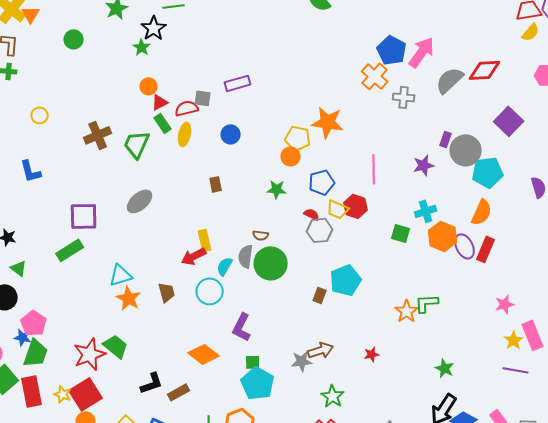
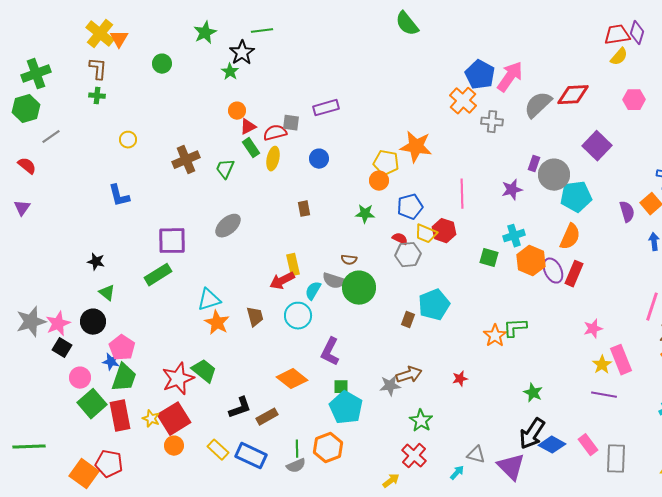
green trapezoid: (137, 144) -> (225, 169), size x0.7
gray semicircle: (246, 256) -> (334, 281), turned -80

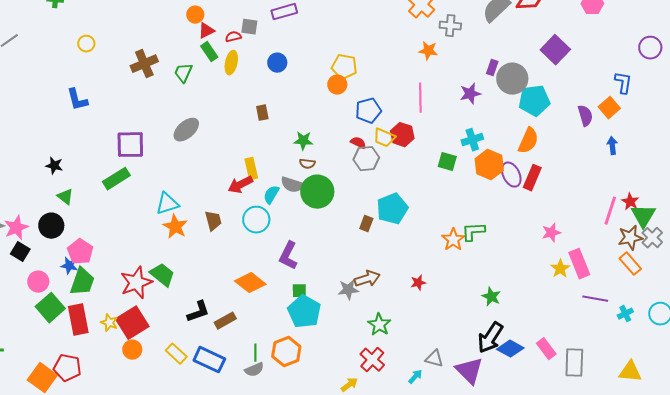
red semicircle: (275, 133) -> (233, 37), size x0.7
orange star: (416, 147) -> (428, 51), moved, size x0.6
green star: (365, 214) -> (303, 141), moved
purple line: (604, 395) -> (595, 299), moved

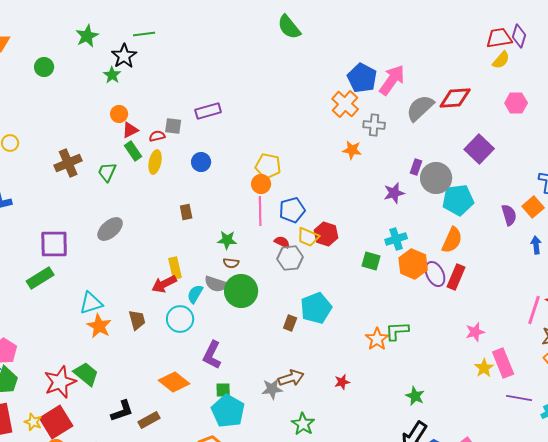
pink line: (420, 98) -> (260, 211), moved

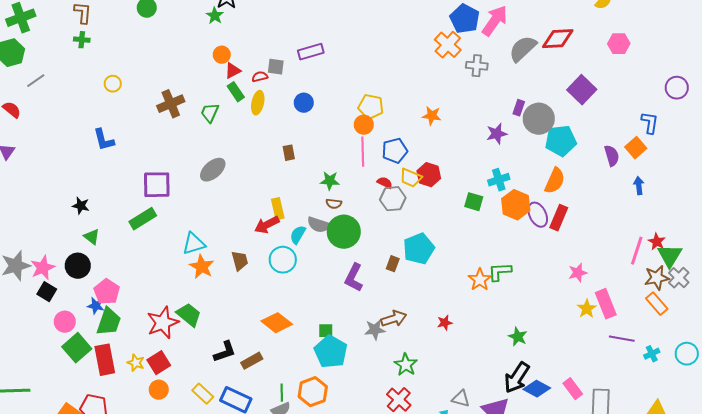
orange star: (352, 150) -> (432, 116), moved
purple L-shape: (212, 355) -> (354, 278), moved
red square: (56, 422) -> (159, 363), size x0.7

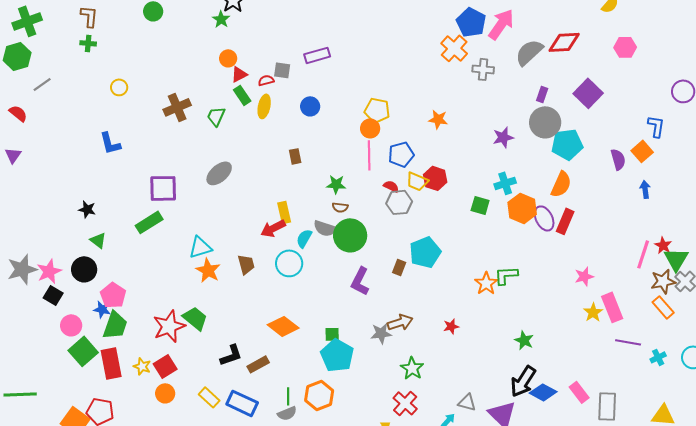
purple rectangle: (519, 108) -> (542, 94), moved

